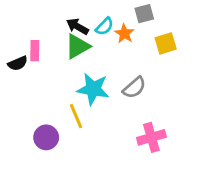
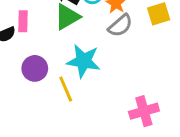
gray semicircle: (134, 88) -> (120, 26), moved
purple circle: (46, 137) -> (35, 68), moved

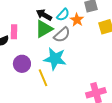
gray semicircle: (120, 26) -> (62, 35), moved

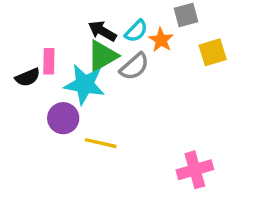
cyan star: (55, 59) -> (85, 84), moved
yellow line: (43, 78) -> (101, 143), turned -54

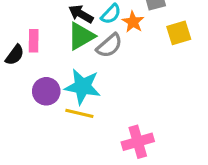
black semicircle: (28, 77) -> (15, 55), turned -30
cyan star: (85, 84) -> (83, 87), moved
pink cross: (195, 170) -> (138, 142), moved

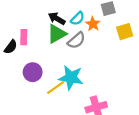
cyan star: (83, 87) -> (71, 78), moved
yellow line: (79, 113) -> (56, 88), turned -48

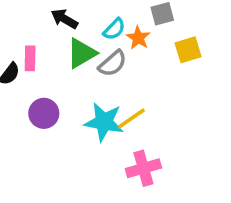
black arrow: (57, 18) -> (64, 19), moved
yellow line: (56, 88) -> (131, 119), moved

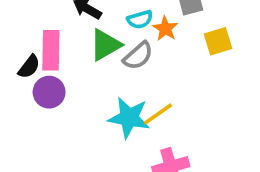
cyan semicircle: (114, 29) -> (140, 19), turned 30
pink rectangle: (30, 58) -> (51, 50), size x1.5
purple circle: (44, 113) -> (49, 92), moved

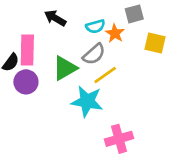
yellow square: (218, 41) -> (155, 43), turned 30
green triangle: (105, 45) -> (65, 68), moved
yellow line: (158, 114) -> (105, 75), moved

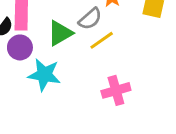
cyan star: (87, 101) -> (44, 75), moved
pink cross: (119, 139) -> (116, 90), moved

